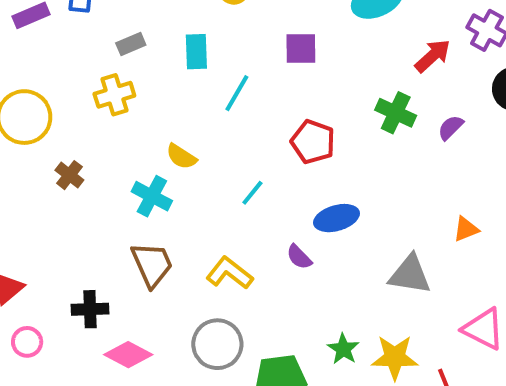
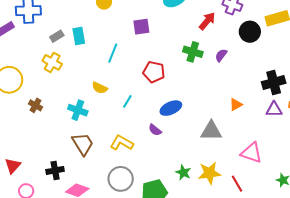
cyan rectangle: (196, 52) -> (79, 36), moved
yellow cross: (114, 95) -> (52, 62), turned -36
yellow semicircle: (181, 157) -> (100, 88), moved

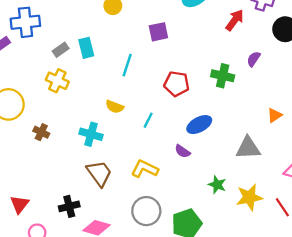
green cross: (193, 52) -> (223, 76), moved
green star: (183, 172) -> (217, 185), moved

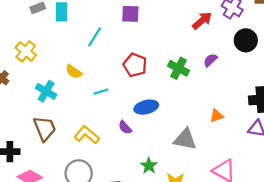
yellow cross: (57, 81) -> (26, 51), moved
cyan line: (148, 120) -> (101, 92), turned 32

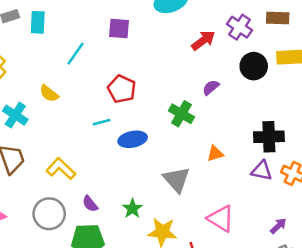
green cross: (179, 68) -> (181, 114), moved
cyan line: (101, 92) -> (102, 122), moved
purple semicircle: (125, 127) -> (90, 204), moved
gray triangle: (185, 139) -> (177, 180), turned 35

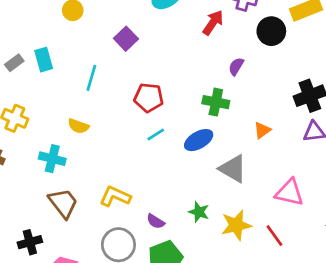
purple square: (119, 29) -> (126, 39), turned -30
cyan line: (102, 122) -> (156, 134), moved
blue ellipse: (133, 139) -> (199, 140), moved

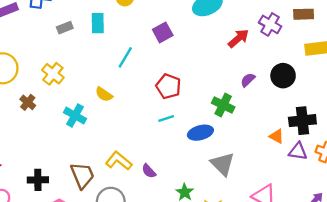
black circle: (271, 31) -> (283, 76), moved
cyan rectangle: (44, 60) -> (98, 23), moved
orange triangle: (262, 130) -> (276, 136), moved, turned 49
brown trapezoid: (63, 203) -> (82, 175), moved
purple semicircle: (156, 221) -> (149, 171), moved

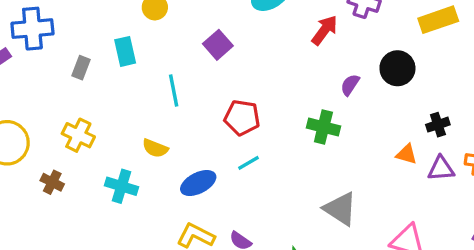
gray rectangle: (65, 28) -> (81, 68), turned -35
cyan line: (125, 57) -> (174, 91), turned -30
black cross: (302, 121) -> (438, 125), size x0.6
blue ellipse: (200, 133) -> (198, 183), moved

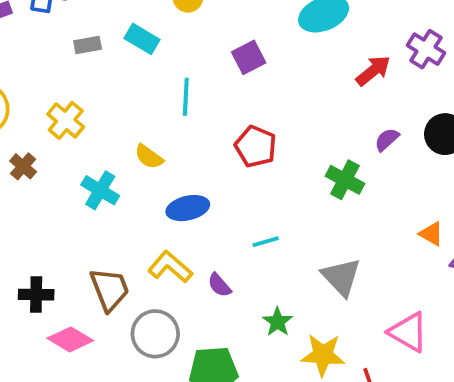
cyan rectangle: (125, 51) -> (142, 39), turned -60
gray rectangle: (81, 68) -> (88, 45), turned 45
cyan line: (249, 163) -> (266, 242), moved

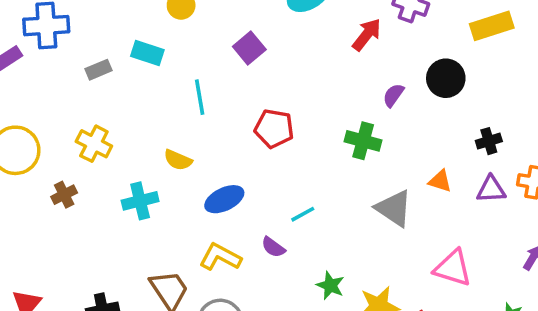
brown cross: (23, 166) -> (64, 195), turned 35
cyan cross: (100, 190) -> (140, 201), turned -32
orange triangle: (431, 234) -> (440, 181), moved
gray triangle: (341, 277) -> (394, 208), moved
purple semicircle: (219, 285) -> (273, 247), moved

